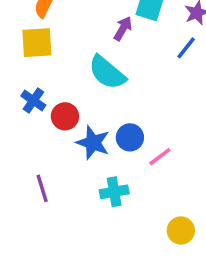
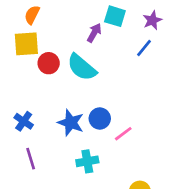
blue cross: (33, 101) -> (24, 121), moved
red circle: (65, 116) -> (49, 63), moved

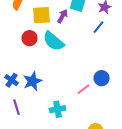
yellow square: (26, 44) -> (42, 15), moved
blue circle: (100, 118) -> (102, 78), moved
blue star: (71, 123) -> (33, 81), moved, turned 30

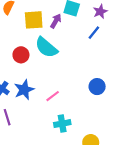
red circle: (30, 38) -> (21, 55), moved
pink line: (84, 89) -> (53, 96), moved
cyan cross: (58, 109) -> (62, 124), moved

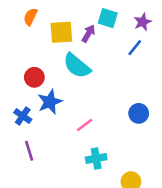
red circle: (21, 55) -> (34, 77), moved
blue star: (24, 90) -> (50, 102), moved

